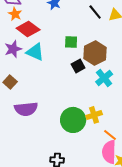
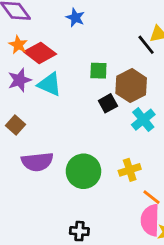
black line: (95, 12) -> (146, 45), moved
orange star: (15, 14) -> (18, 45), moved
green circle: (73, 120) -> (83, 171), moved

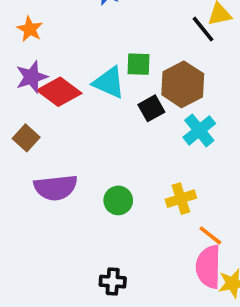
red diamond: (40, 53) -> (59, 92), moved
cyan triangle: (49, 84) -> (109, 83), moved
green circle: (83, 171) -> (118, 200), size x0.6

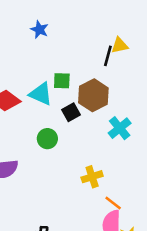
black line: (203, 29) -> (108, 56), turned 54
cyan cross: (199, 130) -> (120, 128), moved
green circle: (118, 200) -> (47, 139), moved

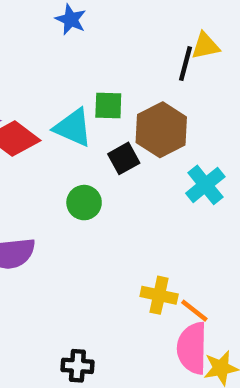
yellow cross: (92, 177) -> (159, 295), moved, turned 30

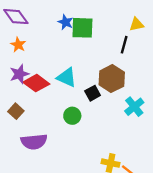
yellow triangle: (205, 46) -> (137, 24), moved
green square: (108, 105) -> (82, 28), moved, size x1.5

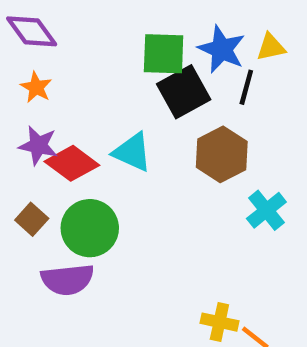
blue star: (66, 22) -> (222, 49), moved, size x1.5
purple star: (19, 74) -> (38, 145), turned 30
black square: (93, 93) -> (184, 92), moved, size x1.6
green circle: (72, 116) -> (90, 228), moved, size x1.6

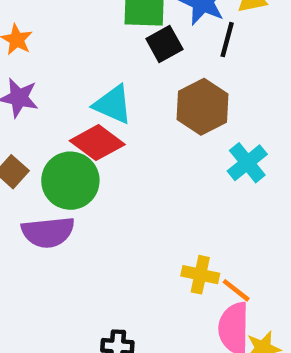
black square: (184, 92) -> (164, 44), size x0.7
red diamond: (72, 163) -> (97, 143), moved

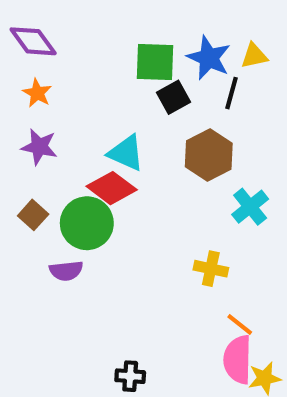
purple semicircle: (48, 232) -> (66, 271), size x0.7
yellow cross: (200, 275) -> (211, 269), moved

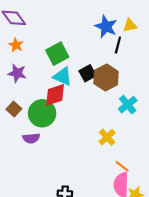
green square: (155, 62) -> (57, 54), moved, turned -30
black square: (174, 97) -> (88, 73), moved
red diamond: (112, 188) -> (55, 95), turned -55
yellow cross: (211, 269) -> (107, 137), turned 35

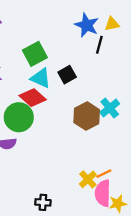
brown hexagon: (106, 78) -> (87, 116), moved
red diamond: (55, 95) -> (33, 98), turned 60
yellow cross: (107, 137) -> (88, 179), moved
orange line: (122, 166) -> (104, 174), turned -64

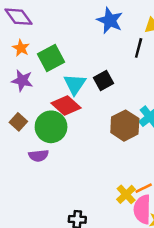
blue star: (87, 25) -> (110, 20), moved
green square: (35, 54) -> (51, 58), moved
cyan triangle: (41, 78) -> (75, 84), turned 40

